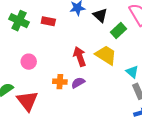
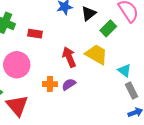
black triangle: (100, 15) -> (89, 13), turned 42
red rectangle: (48, 21) -> (35, 34), moved
pink circle: (29, 62) -> (17, 65), size x1.6

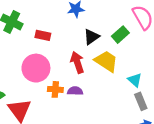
black triangle: (89, 13) -> (91, 37), moved
pink circle: (17, 65) -> (36, 68), moved
purple semicircle: (69, 84) -> (75, 91), turned 32

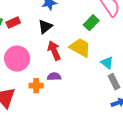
red rectangle: (43, 35) -> (13, 23), moved, turned -32
black triangle: (91, 37) -> (45, 27), moved
orange cross: (55, 89) -> (36, 86), moved

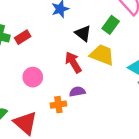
black triangle: (45, 27) -> (83, 33), moved, turned -35
pink circle: (17, 59) -> (33, 77), size x0.7

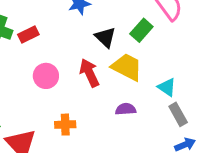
pink circle: (33, 77) -> (46, 76), moved
purple semicircle: (77, 92) -> (126, 109), moved

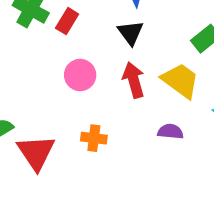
red rectangle: (28, 34) -> (67, 21), turned -42
black triangle: (105, 37) -> (131, 33), moved

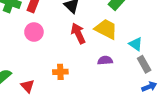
pink circle: (80, 75) -> (34, 32), moved
red triangle: (36, 152) -> (28, 86), size x0.6

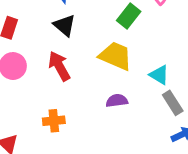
red arrow: (78, 33) -> (59, 66), moved

